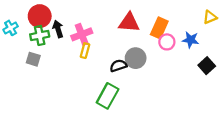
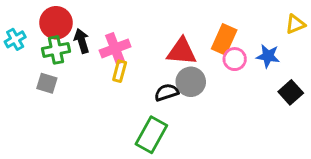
red triangle: (129, 23) -> (182, 51), moved

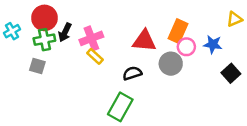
black arrow: (82, 41) -> (65, 32), turned -138
yellow rectangle: (120, 71) -> (95, 56), turned -63
gray circle: (191, 82) -> (171, 64), moved

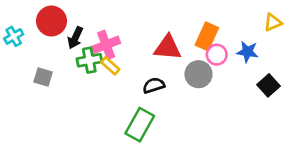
green cross: (44, 40) -> (89, 60), moved

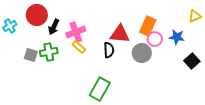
green cross: (89, 60) -> (49, 52), moved
black semicircle: (154, 85) -> (109, 50), moved, turned 105

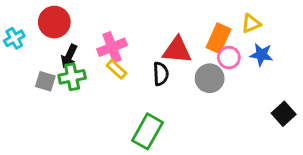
yellow triangle: (195, 16) -> (251, 24), moved
black arrow: (54, 27) -> (69, 56), moved
black square: (192, 61) -> (284, 114), moved

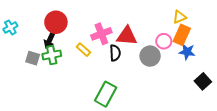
red circle: (54, 22) -> (56, 22), moved
orange rectangle: (218, 38) -> (182, 35), moved
pink cross: (112, 47) -> (101, 34), moved
blue star: (261, 55) -> (187, 52), moved

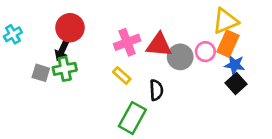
yellow triangle: (180, 17) -> (225, 21), size x1.5
yellow rectangle: (83, 50) -> (122, 75), moved
black semicircle: (115, 53) -> (156, 90), moved
gray circle: (150, 56) -> (180, 57), moved
black square: (203, 81) -> (236, 83), moved

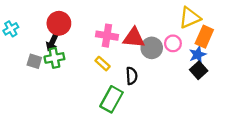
pink cross: (127, 42) -> (107, 36), turned 30
orange rectangle: (228, 44) -> (204, 37), moved
blue star: (235, 65) -> (198, 55), turned -30

